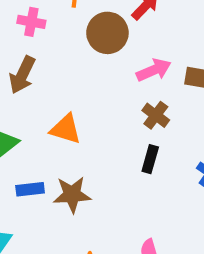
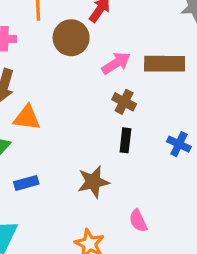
orange triangle: (66, 129) -> (27, 118), moved
brown star: (72, 195) -> (93, 182), moved

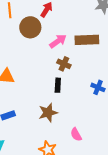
black rectangle: (125, 140) -> (58, 85), moved

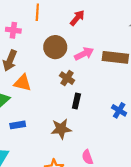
brown circle: (30, 27) -> (55, 47), moved
brown cross: (64, 64) -> (67, 78), moved

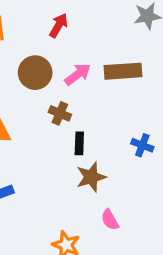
brown star: (61, 129) -> (91, 177), moved

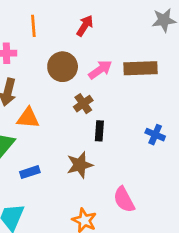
brown cross: (60, 113) -> (83, 104), turned 30
brown star: (91, 177) -> (80, 165), moved
pink semicircle: (110, 220) -> (124, 200), size x1.4

